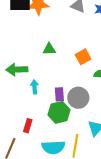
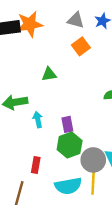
orange square: (83, 57) -> (81, 46), moved
gray circle: (78, 98) -> (93, 160), moved

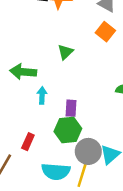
orange square: (81, 46) -> (105, 32), turned -30
green triangle: (49, 74) -> (65, 52), turned -49

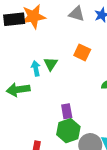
orange square: (105, 32) -> (82, 52), moved
cyan arrow: (42, 95) -> (36, 68), moved

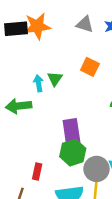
purple rectangle: (67, 111) -> (71, 131), size x1.5

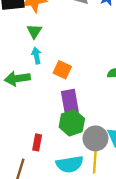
orange square: (90, 67) -> (62, 70), moved
green triangle: (55, 79) -> (34, 31), moved

